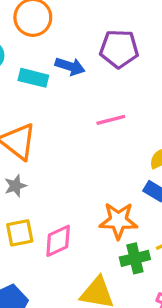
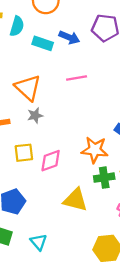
pink line: (111, 120) -> (77, 78), moved
gray star: (15, 186) -> (35, 115), moved

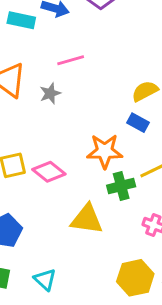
gray star: (35, 115) -> (50, 93), moved
pink diamond: (51, 161) -> (49, 172), turned 65

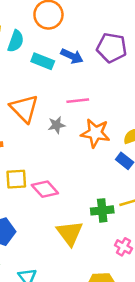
orange star: (105, 151) -> (95, 133), moved
yellow triangle: (87, 219) -> (70, 233), turned 36

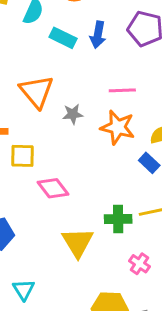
blue arrow: (72, 56) -> (98, 35), turned 70
pink line: (78, 101) -> (122, 90), moved
yellow square: (16, 179) -> (22, 156), moved

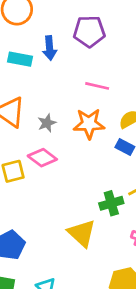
pink line: (122, 90) -> (97, 86), moved, turned 30
pink diamond: (53, 188) -> (42, 158), moved

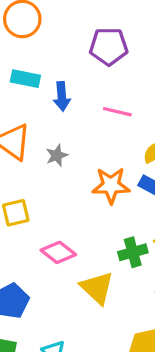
blue arrow: (50, 48) -> (62, 96), moved
orange star: (89, 124) -> (111, 185), moved
pink diamond: (42, 158) -> (58, 252), moved

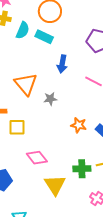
cyan rectangle: (25, 79) -> (44, 37), moved
orange star: (111, 185) -> (79, 125), size x0.7

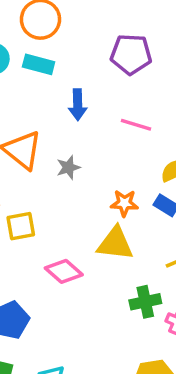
green cross: (82, 169) -> (145, 302), moved
yellow triangle: (55, 185) -> (115, 244), moved, turned -40

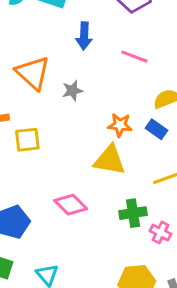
pink diamond: (64, 271) -> (71, 205), moved

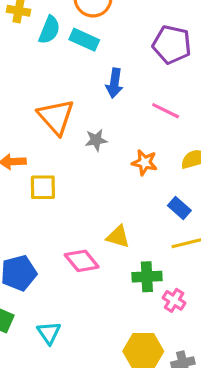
orange star: (120, 125) -> (145, 162), moved
blue rectangle: (156, 129) -> (179, 208), moved
yellow triangle: (110, 160) -> (118, 237), moved, size x0.7

